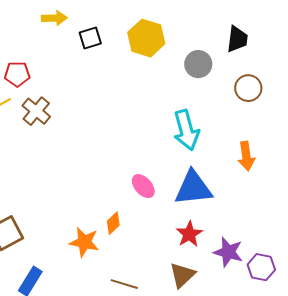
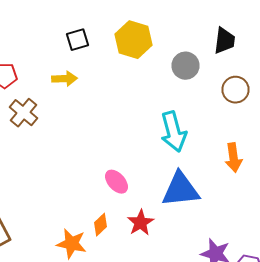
yellow arrow: (54, 18) -> (64, 79), moved
pink ellipse: (143, 186) -> (116, 182), moved
red star: (189, 234) -> (140, 223), moved

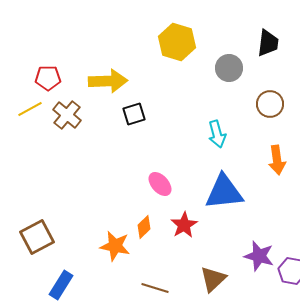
black square: (78, 40) -> (134, 114), moved
yellow arrow: (64, 79) -> (108, 81), size x1.5
brown circle: (236, 90) -> (270, 104), moved
cyan arrow: (174, 132) -> (217, 134), size x0.7

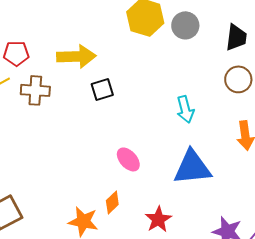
black trapezoid: (268, 43) -> (236, 37), moved
gray circle: (229, 68) -> (185, 25), moved
brown cross: (67, 115) -> (35, 90), turned -36
red star: (184, 225) -> (158, 219), moved

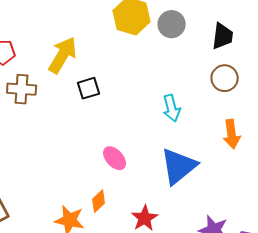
yellow arrow: (76, 56) -> (63, 55), turned -57
blue triangle: (192, 167) -> (179, 166), turned -33

